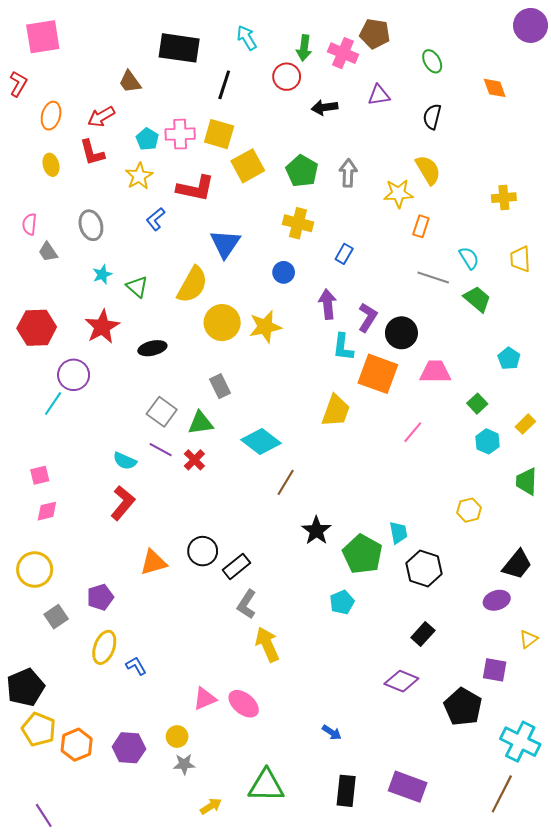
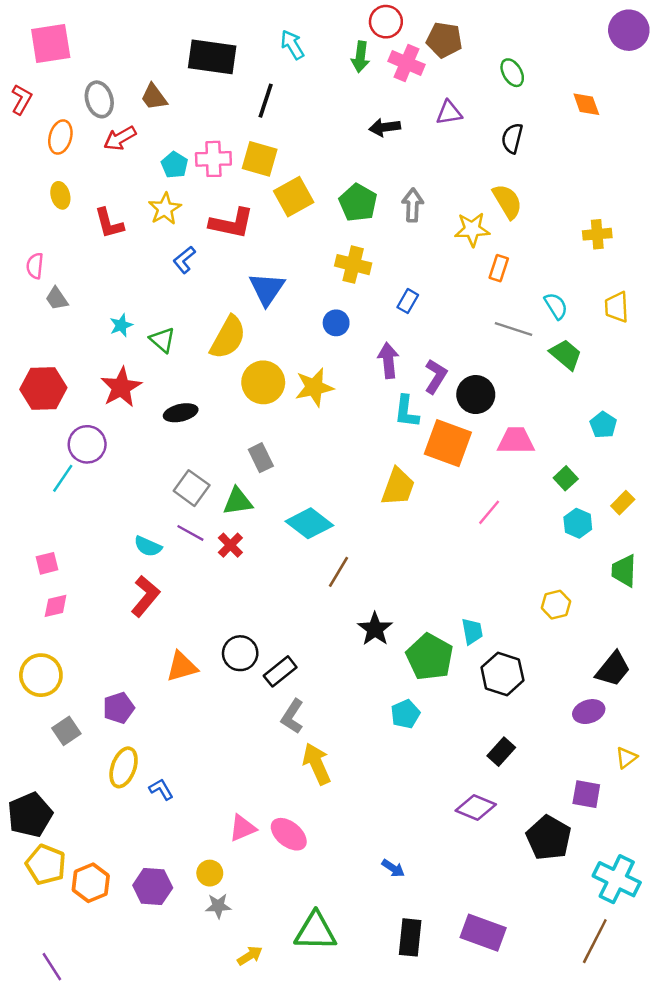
red circle: (287, 77) -> (386, 22), moved
red L-shape: (92, 152) -> (109, 223), moved
gray ellipse: (91, 225) -> (99, 99), moved

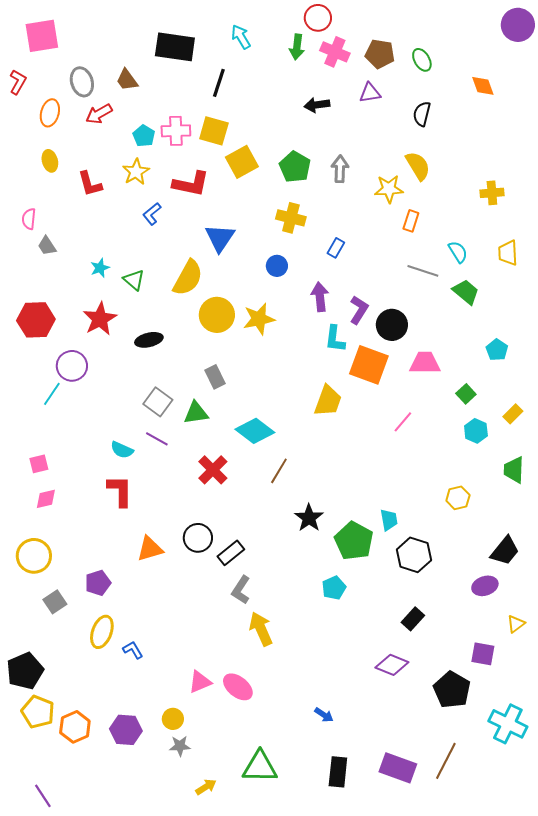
brown pentagon: (444, 40) -> (380, 54), moved
red cross: (230, 545) -> (213, 470), moved, size x1.4
red L-shape: (145, 596) -> (120, 491), turned -40
brown line: (595, 941) -> (446, 761), moved

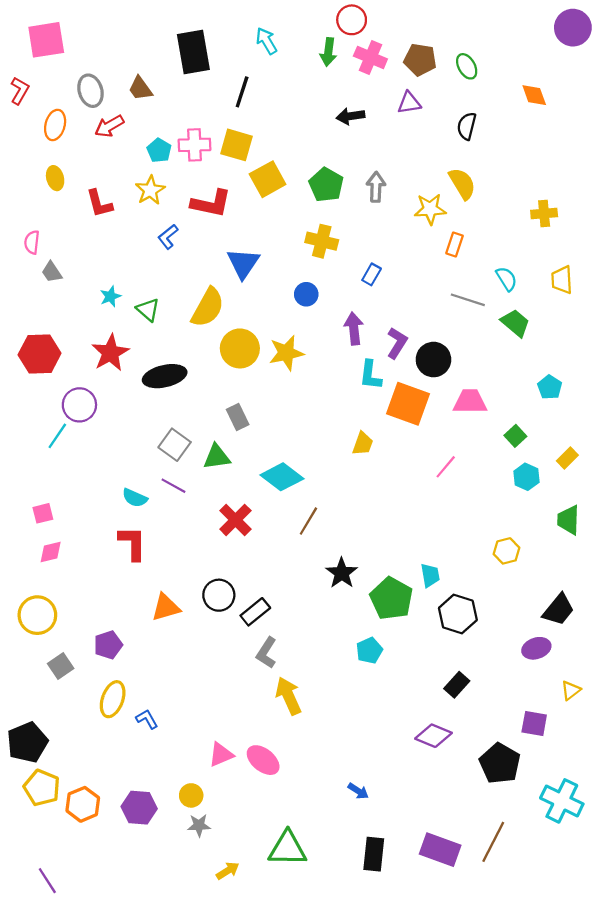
black rectangle: (175, 47) -> (193, 52), turned 72
black ellipse: (149, 340) -> (165, 376), size x1.4
yellow trapezoid: (328, 401) -> (363, 444), size x0.7

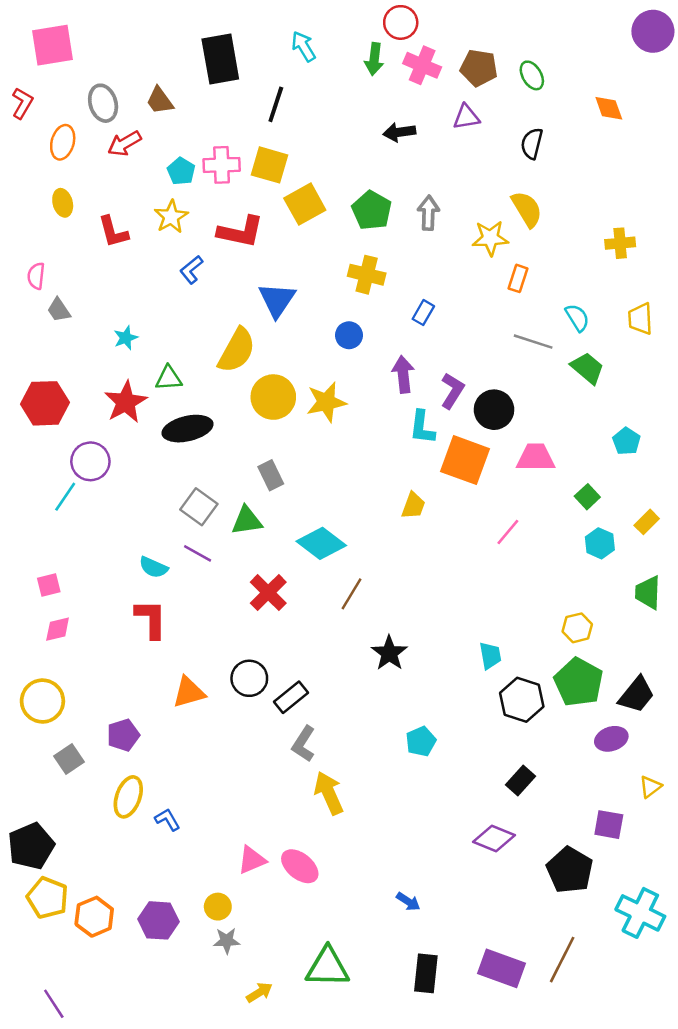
green triangle: (148, 310) -> (169, 378), moved, turned -45
green pentagon: (391, 599) -> (579, 682), moved

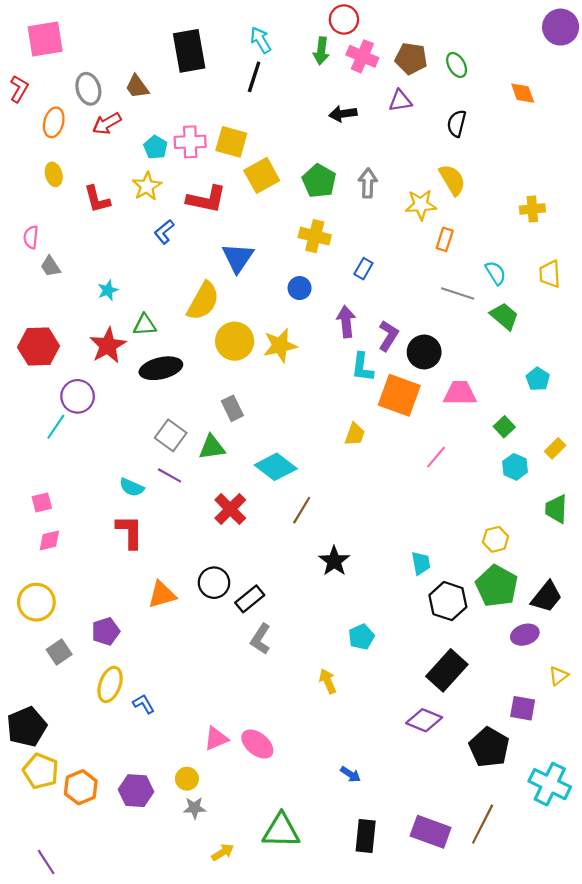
black line: (276, 104) -> (254, 77), moved
black rectangle: (521, 780) -> (447, 670), size x1.6
yellow arrow: (329, 793) -> (328, 681), moved, size x0.7

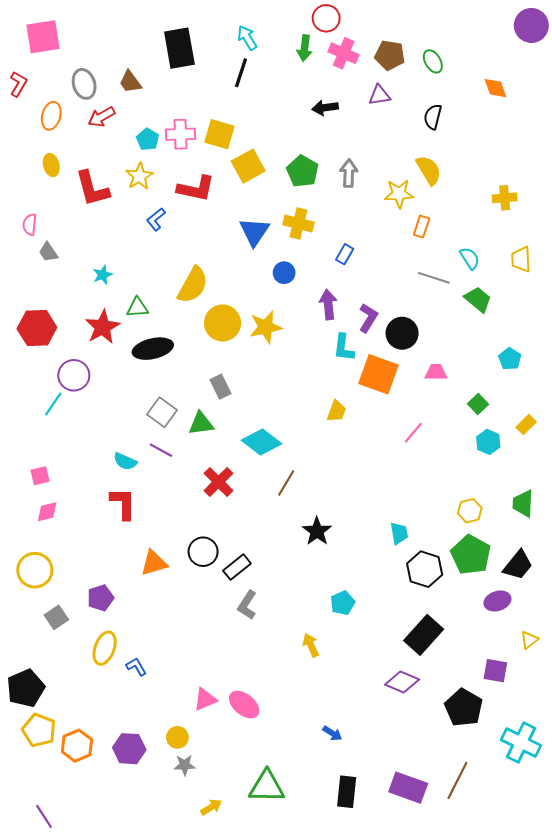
red L-shape: (97, 199) -> (92, 189), size x1.4
blue triangle: (238, 258) -> (254, 232), moved
pink trapezoid: (460, 393) -> (436, 372), size x0.7
green trapezoid: (556, 509) -> (523, 504), moved

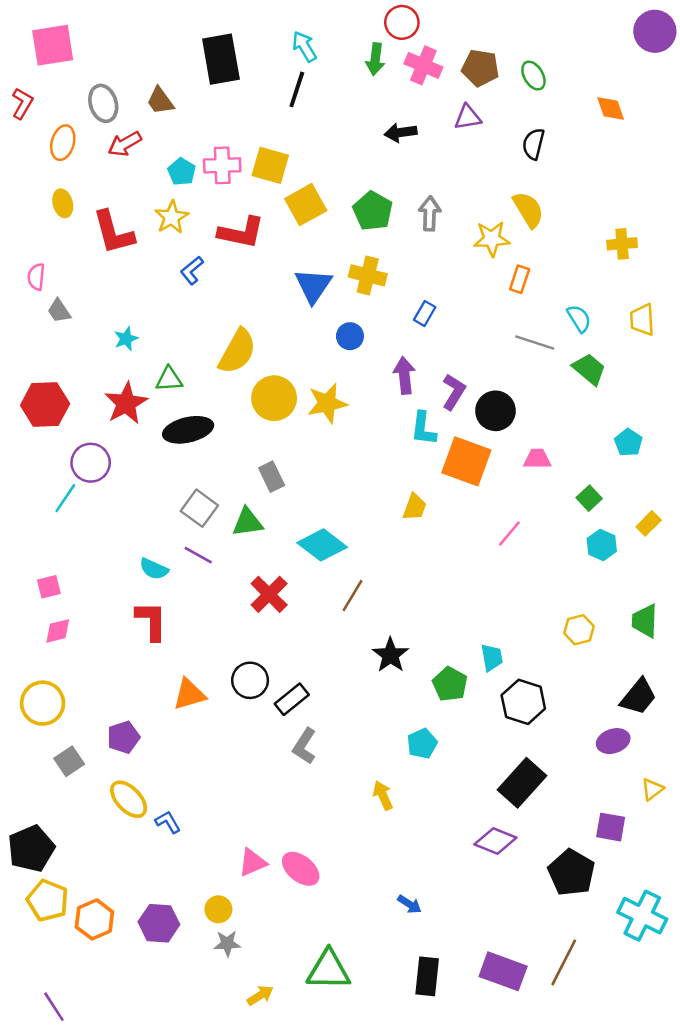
green pentagon: (471, 555) -> (450, 684), moved, size x0.7
yellow ellipse: (105, 648) -> (129, 799), turned -64

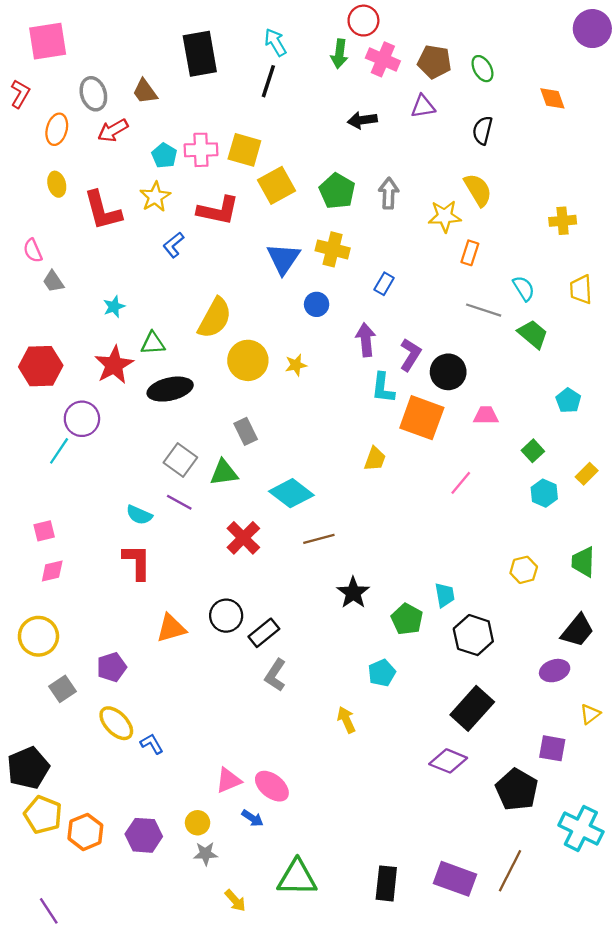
pink semicircle: (36, 277) -> (33, 251), turned -30
yellow star: (327, 403) -> (296, 365), size x0.6
brown line: (353, 596) -> (319, 539), turned 44
blue arrow: (409, 904) -> (252, 818), moved
yellow arrow: (260, 995) -> (235, 901), turned 80

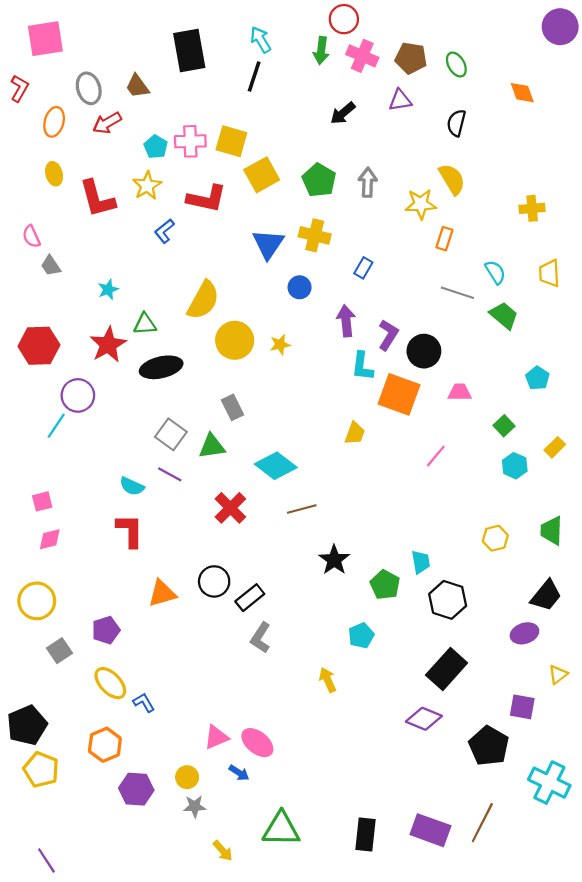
black arrow: (362, 120) -> (343, 113), turned -32
orange hexagon: (85, 832) -> (105, 745), moved

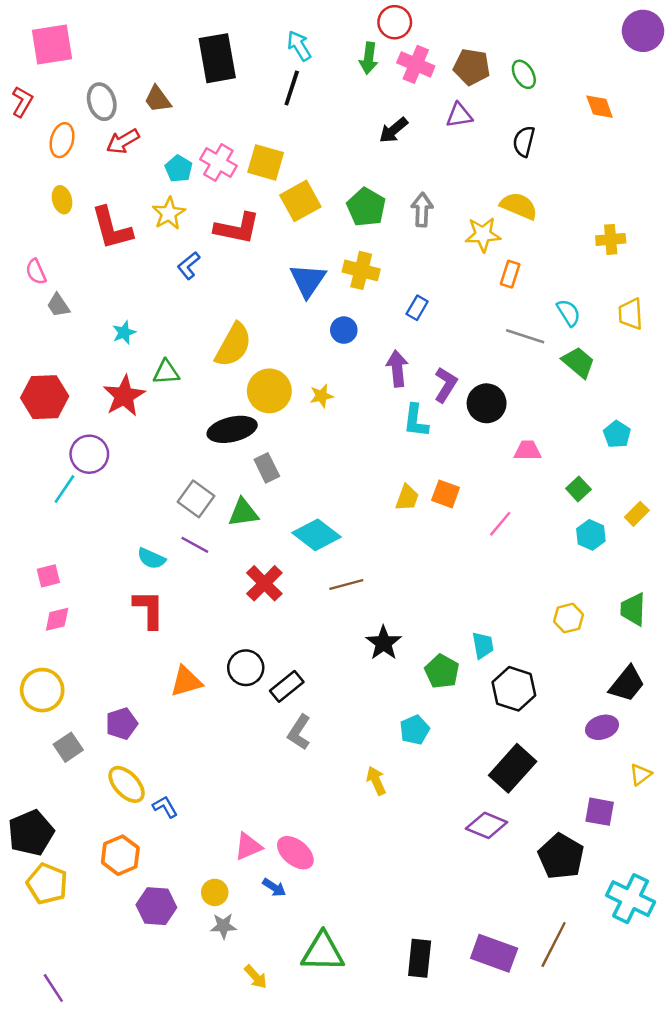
pink cross: (190, 141) -> (218, 162), turned 32
yellow semicircle: (452, 179) -> (519, 206), turned -36
black ellipse: (161, 367) -> (232, 429), moved
orange square: (399, 394) -> (446, 494), moved, size x0.6

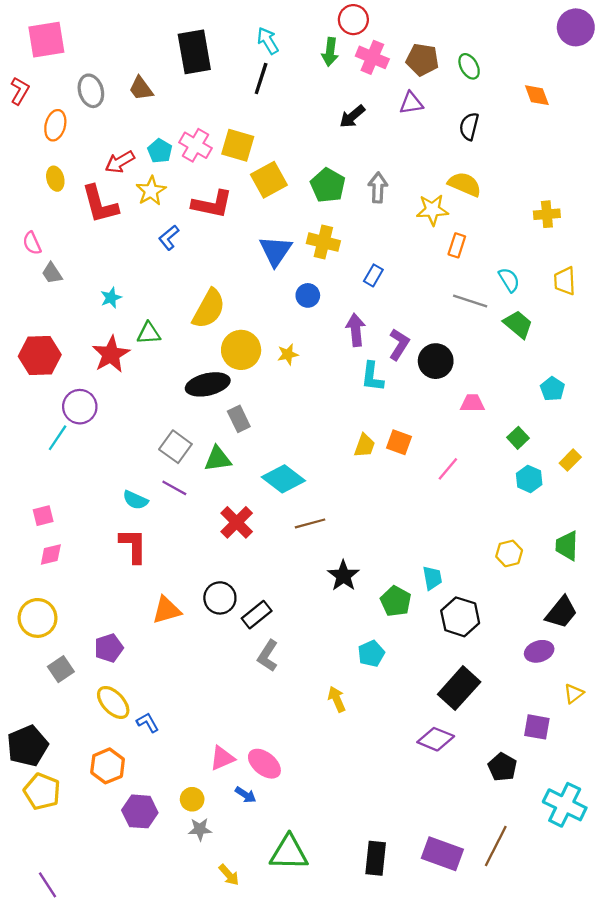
red arrow: (123, 141) -> (120, 162), moved
black pentagon: (561, 856) -> (502, 767), size x0.7

